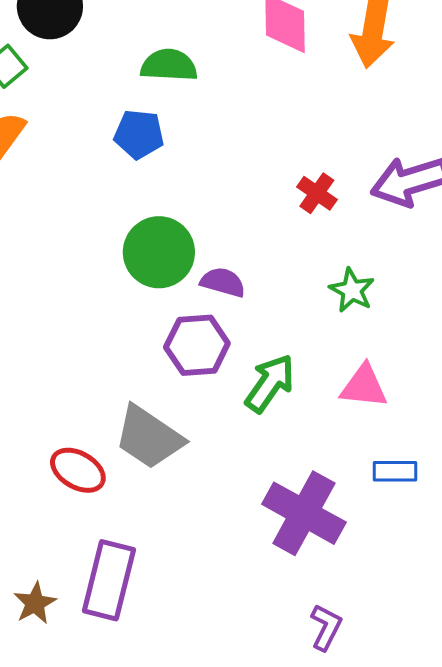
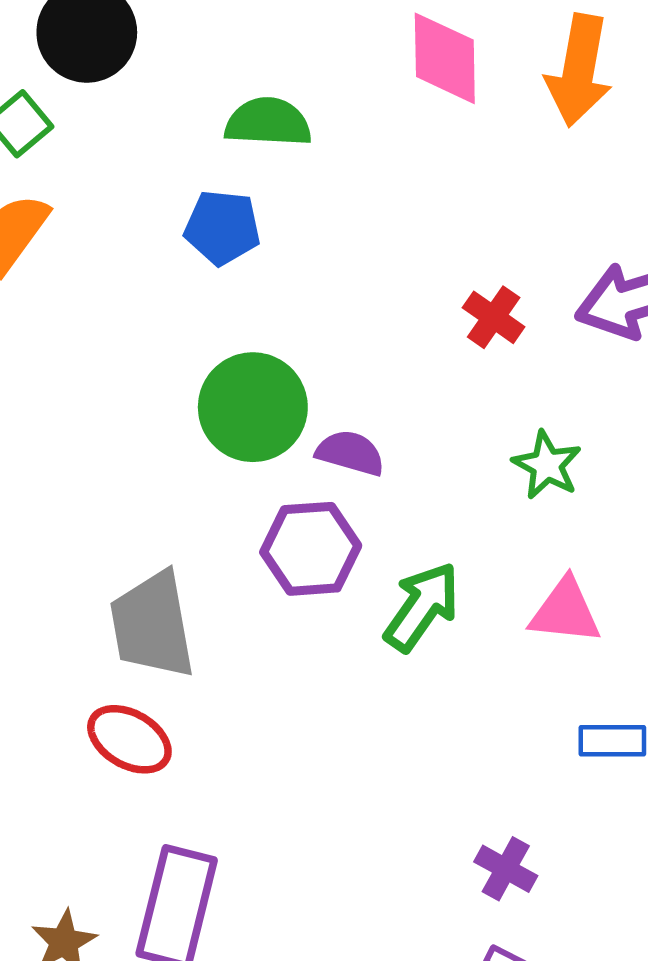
gray trapezoid: (149, 437) -> (152, 625), moved, turned 46
purple cross: (304, 513) -> (506, 869), moved, size x0.5

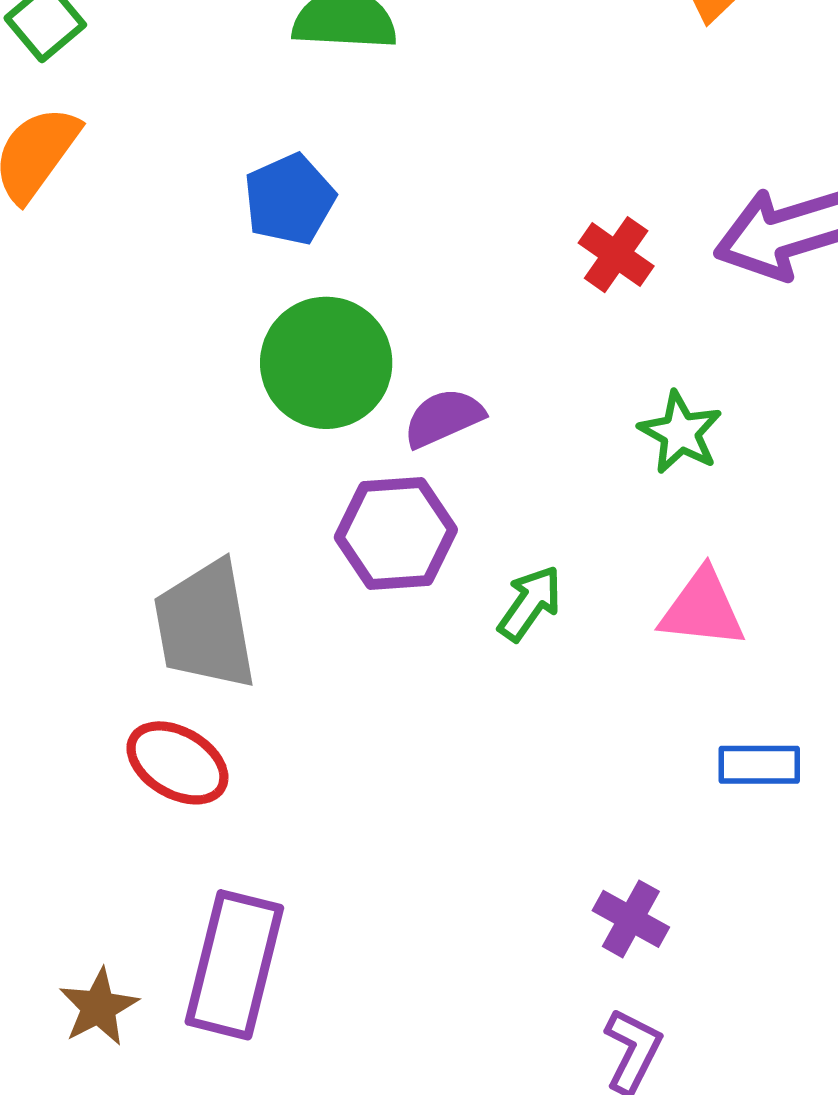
blue pentagon: (222, 227) -> (289, 199), moved, turned -30
purple semicircle: (350, 453) -> (444, 418), turned -40
green arrow: (422, 607) -> (530, 603), size x0.7

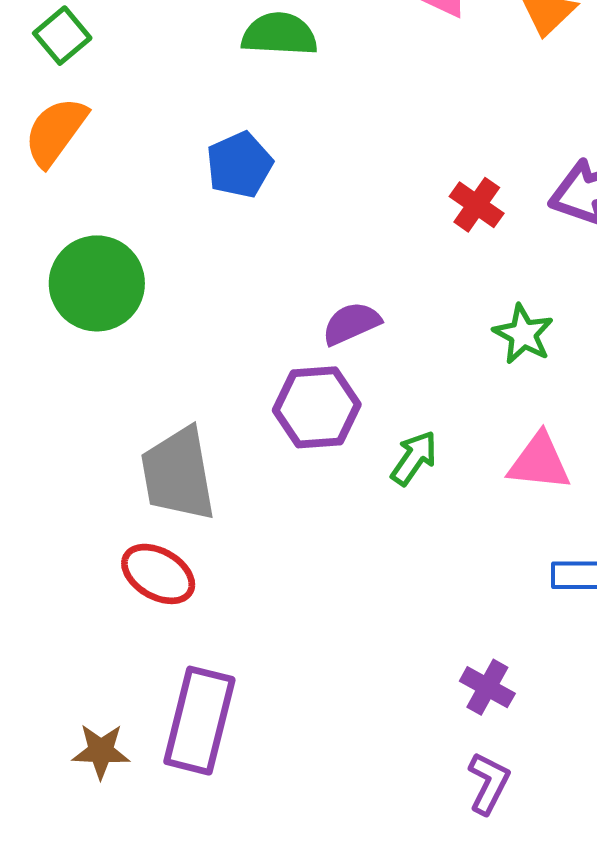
green circle: (326, 363) -> (97, 283), moved
brown star: (99, 1007) -> (101, 751), turned 30

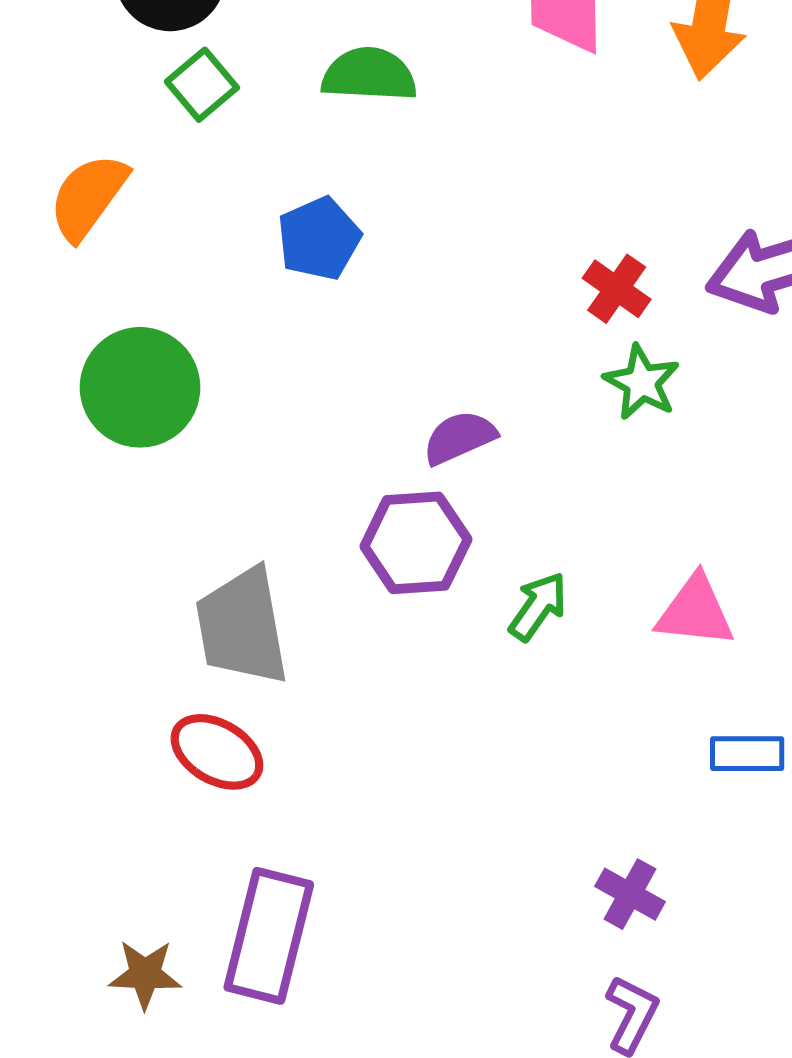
green square: (62, 36) -> (202, 85), moved
green star: (523, 334) -> (642, 382), moved

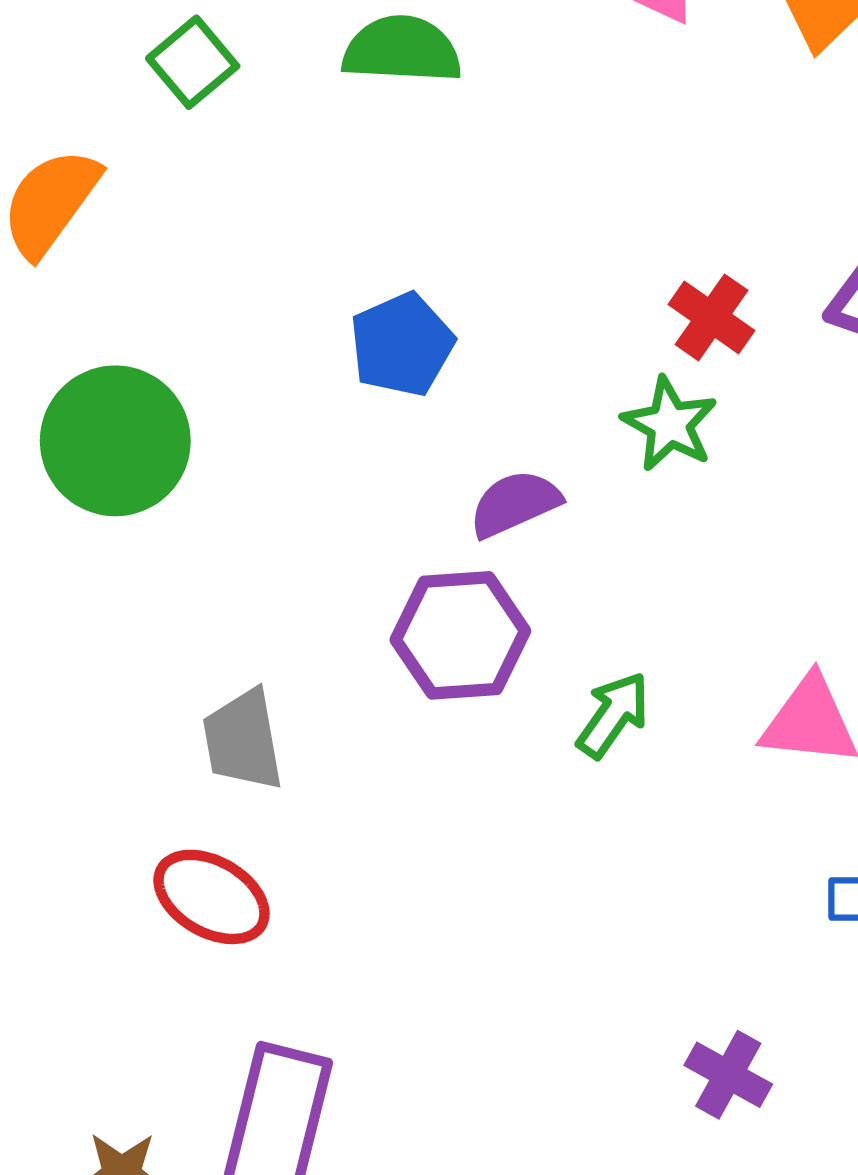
blue pentagon: (319, 239) -> (402, 345), moved
green star: (642, 382) -> (670, 424), moved
gray trapezoid: (242, 626) -> (243, 740), size x0.7

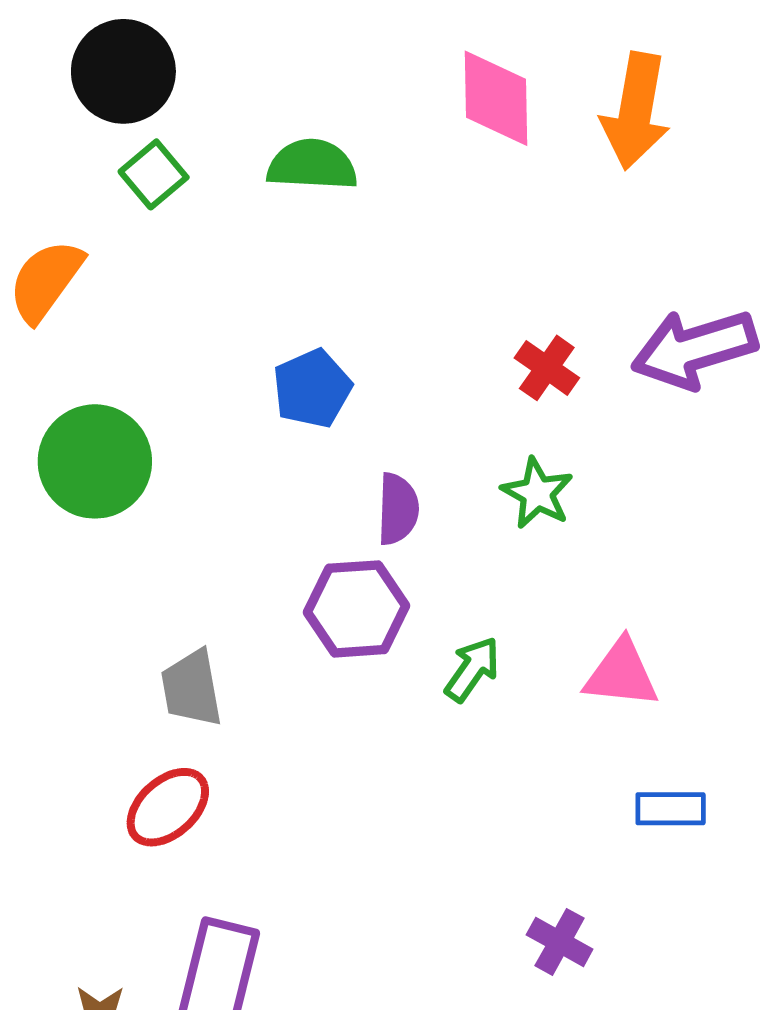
green star: (670, 424) -> (537, 493), moved
purple semicircle: (515, 504) -> (398, 509), turned 116
red ellipse: (211, 897) -> (168, 807), turned -72

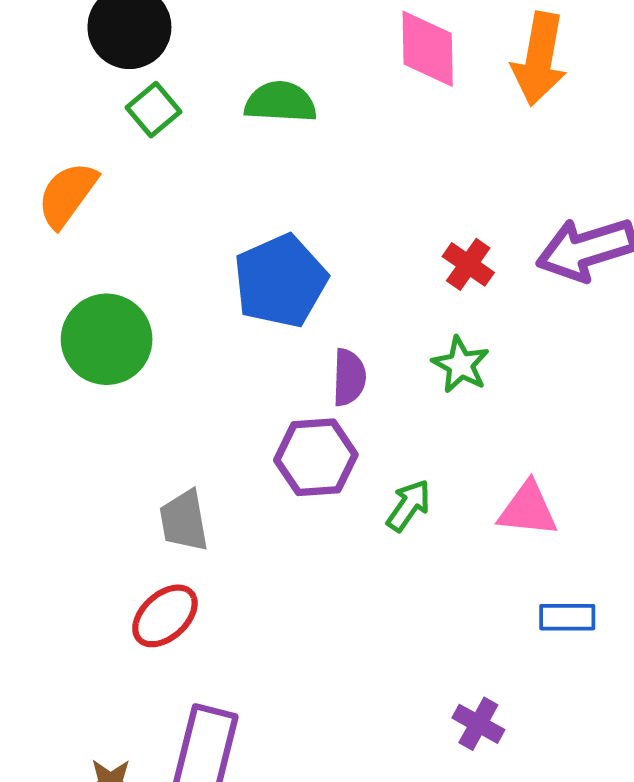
blue pentagon: (312, 389) -> (280, 281), size x1.5

